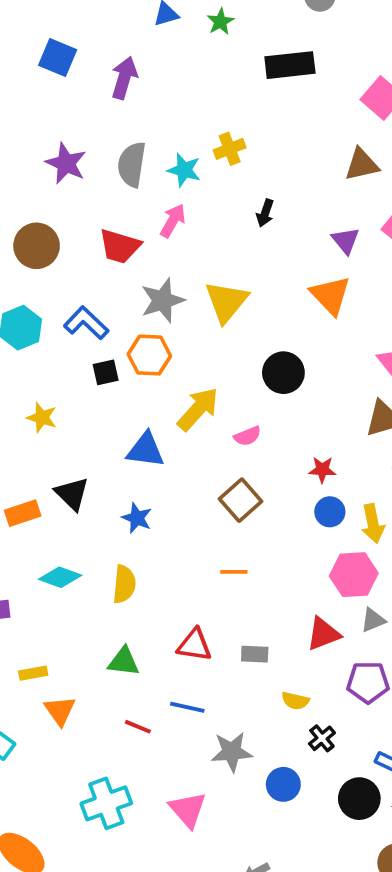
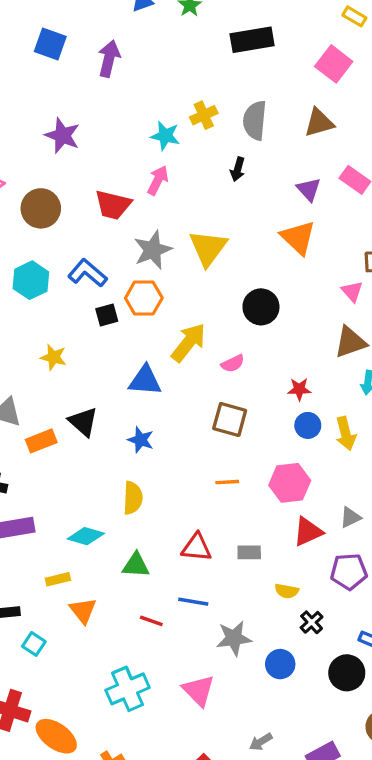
gray semicircle: (132, 164) -> (255, 120), moved
brown square: (240, 500) -> (230, 419), turned -30
pink hexagon: (354, 575) -> (290, 483), moved
cyan diamond: (60, 577) -> (86, 536), moved

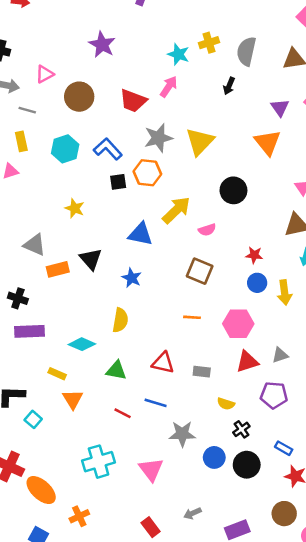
yellow rectangle: (58, 579) -> (57, 374), turned 30
black circle: (347, 673) -> (247, 465), moved

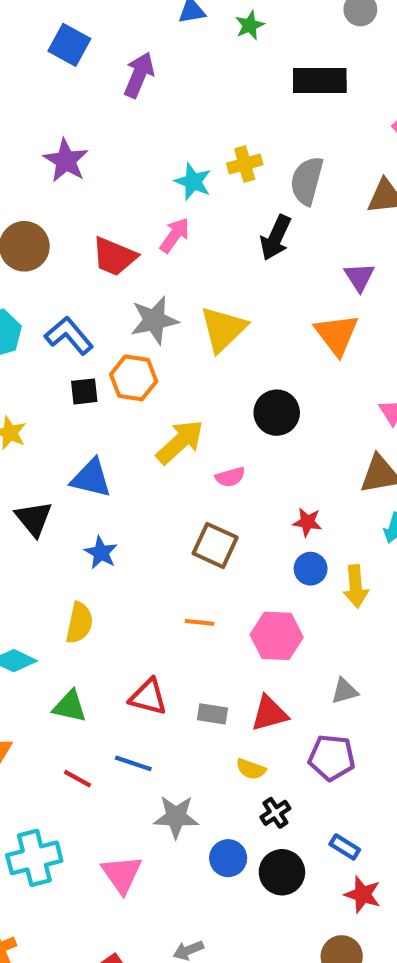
black arrow: (229, 86) -> (276, 238), size x1.5
blue triangle: (140, 234) -> (91, 478), moved
red triangle: (247, 362) -> (269, 713), moved

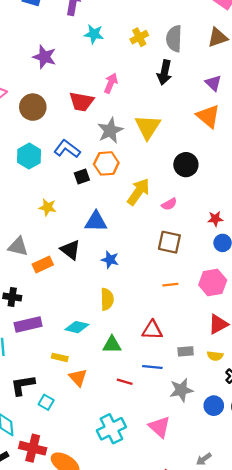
cyan star: (193, 182) -> (94, 34), moved
gray rectangle: (212, 714) -> (186, 351), moved

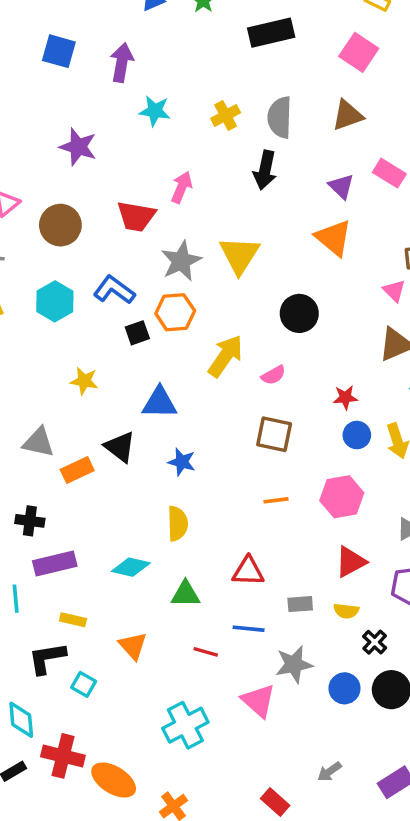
yellow rectangle: (60, 357) -> (73, 620), moved
pink triangle: (160, 427) -> (259, 701), moved

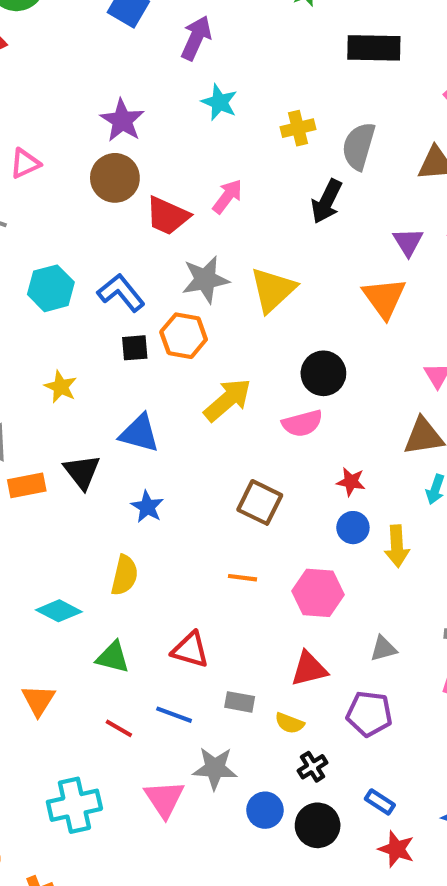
brown circle: (60, 225) -> (115, 178), moved
pink semicircle: (273, 375) -> (302, 423), moved, size x1.4

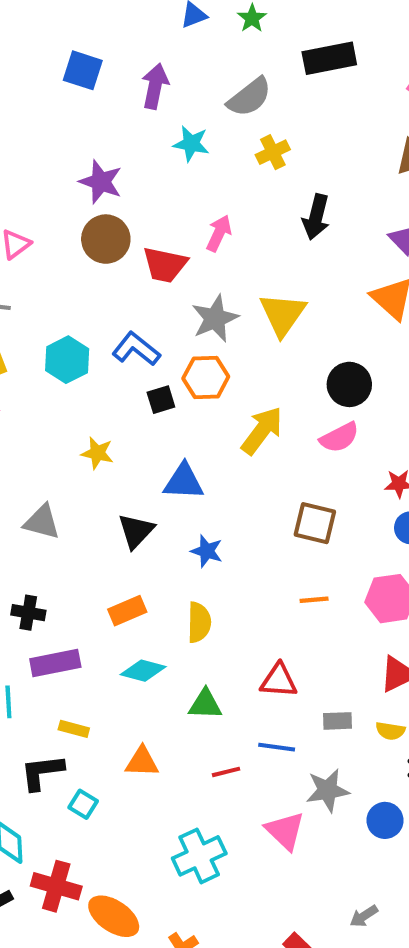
gray semicircle: (359, 146) -> (249, 97), moved, turned -132
black triangle: (82, 472) -> (136, 531), turned 33
orange rectangle: (27, 485) -> (127, 611), moved
orange triangle: (38, 700) -> (142, 762), turned -48
red line: (119, 728) -> (226, 772), turned -32

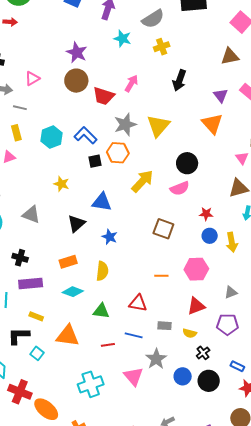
orange line: (314, 600) -> (161, 276), moved
orange triangle: (142, 762) -> (68, 336), size x1.4
gray star: (327, 790) -> (156, 359), turned -30

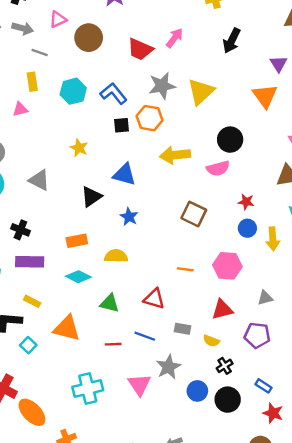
brown circle: (76, 81) -> (89, 38), moved
yellow arrow: (142, 181) -> (175, 155), turned -145
yellow semicircle: (102, 271) -> (116, 256), turned -102

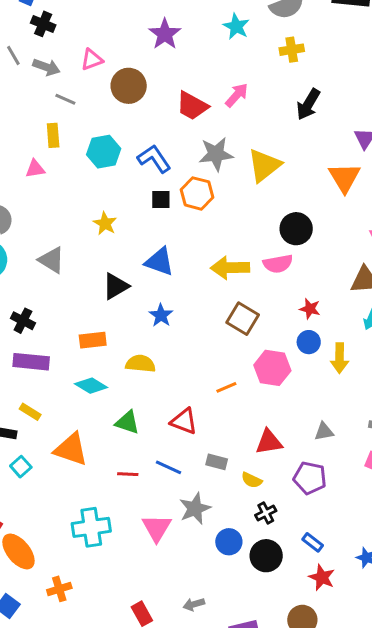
yellow arrow: (175, 155) -> (230, 268), moved
pink hexagon: (227, 266) -> (272, 368), moved
orange line: (185, 269) -> (226, 387), turned -35

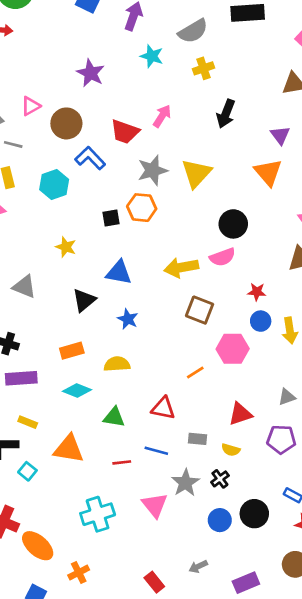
blue L-shape: (154, 159) -> (90, 158), moved
black cross: (266, 513) -> (220, 479), moved
blue circle: (229, 542) -> (220, 520), moved

